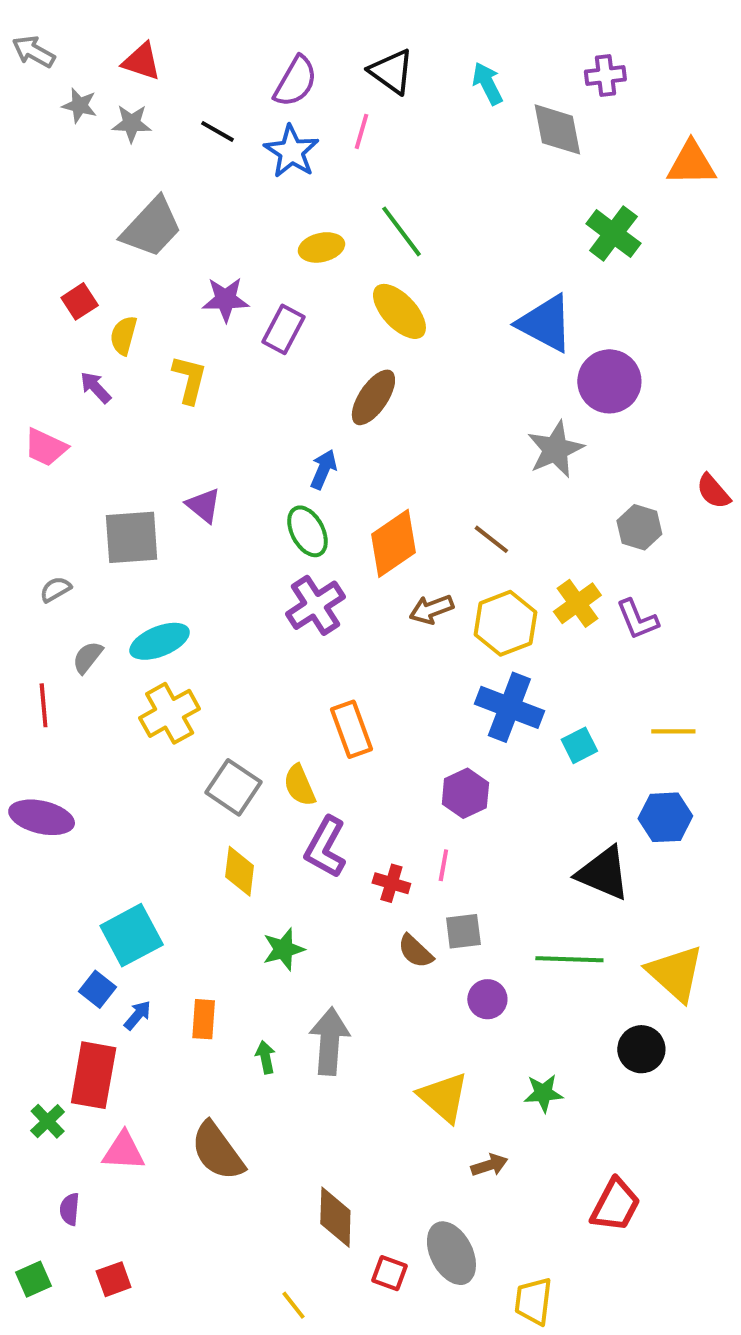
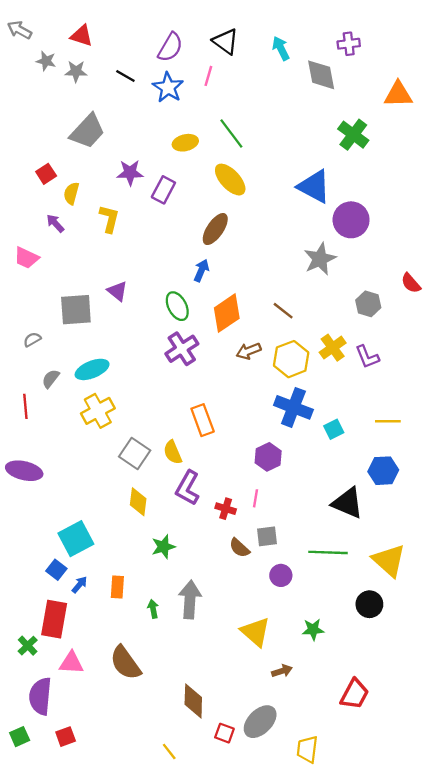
blue arrow: (323, 469) -> (201, 270), moved
purple semicircle: (70, 1209) -> (40, 696), size x2.0
gray ellipse: (451, 1253) -> (260, 722), turned 72

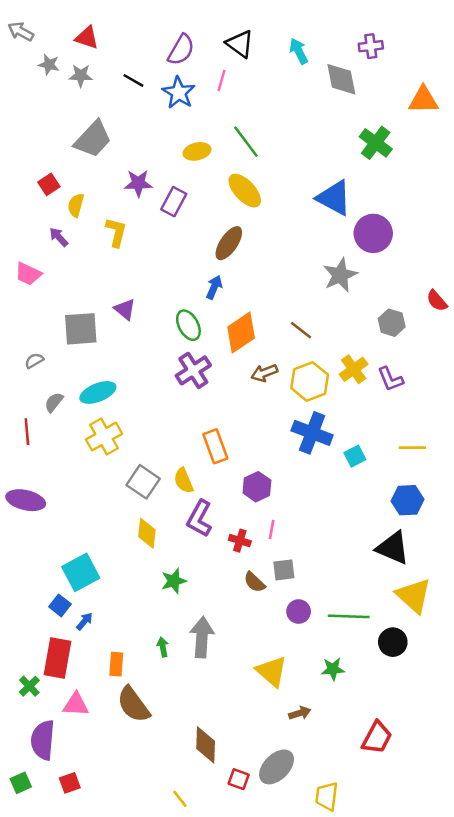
purple hexagon: (268, 457) -> (257, 487), moved
black triangle: (348, 503) -> (393, 548), moved
green line: (328, 552) -> (349, 616), moved
orange rectangle: (117, 587) -> (116, 664), moved

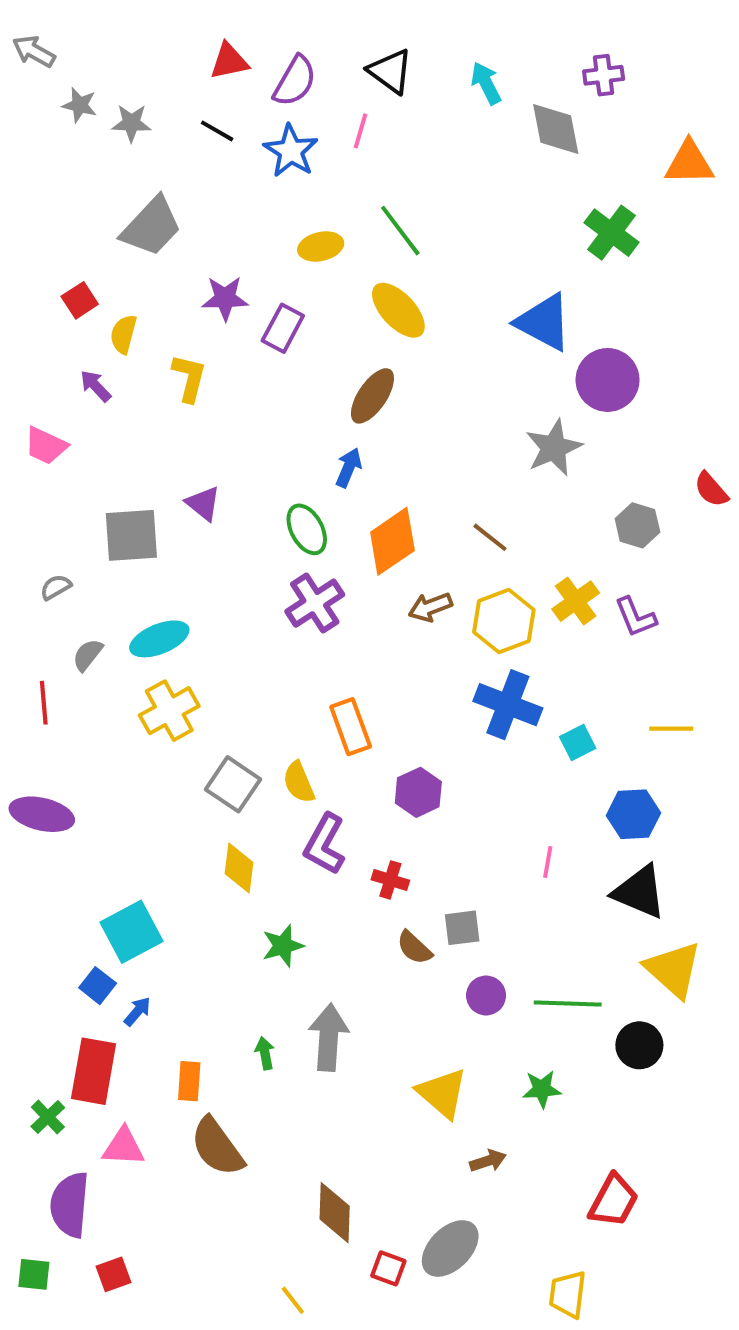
red triangle: (87, 38) -> (229, 61), moved, turned -30
blue hexagon: (407, 500) -> (633, 814), moved
pink line: (272, 530) -> (548, 862), moved
green square: (21, 783) -> (34, 1274), turned 30
yellow trapezoid: (327, 796) -> (568, 1294), moved

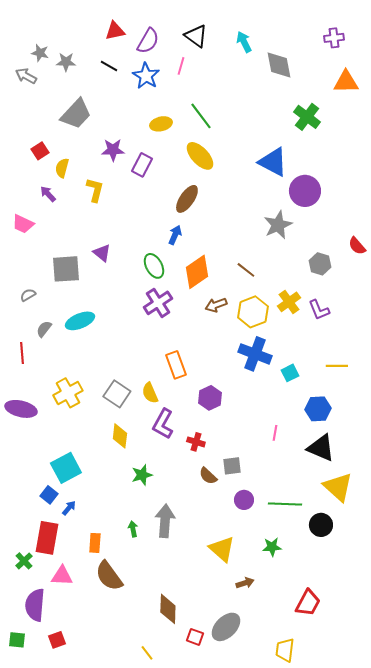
gray arrow: (34, 51) -> (26, 76), moved
purple cross: (604, 75) -> (334, 38), moved
yellow cross: (169, 711) -> (68, 393), moved

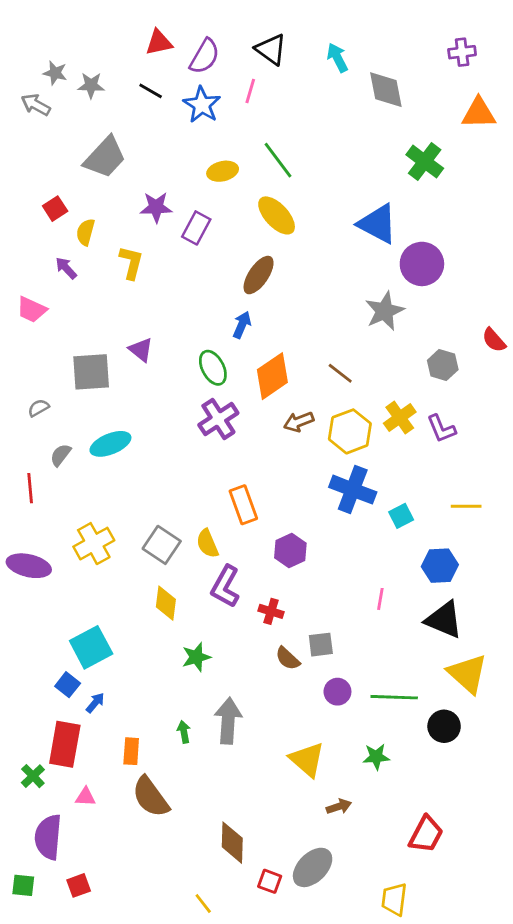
pink triangle: (62, 576) -> (86, 797), size x0.7

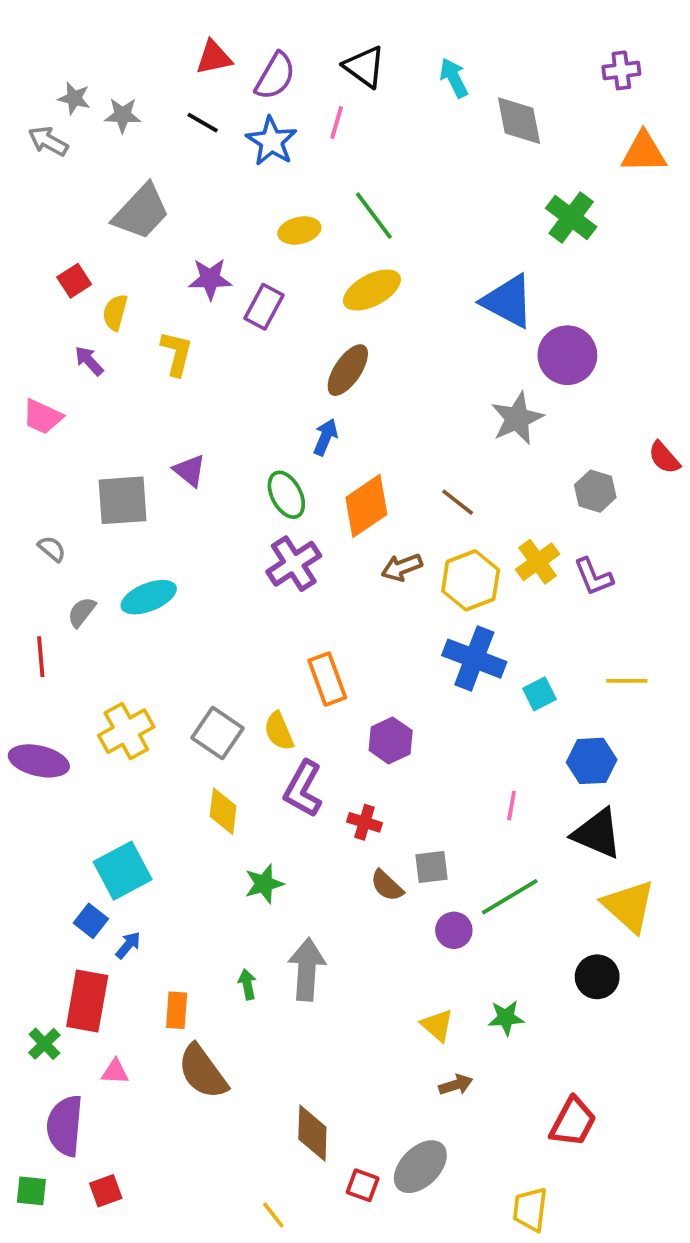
yellow ellipse: (277, 215) -> (372, 290), turned -75
gray semicircle: (38, 408) -> (52, 549), turned 70
green line: (394, 697) -> (510, 897), moved, turned -33
yellow triangle: (307, 759) -> (437, 1025), moved, size x0.7

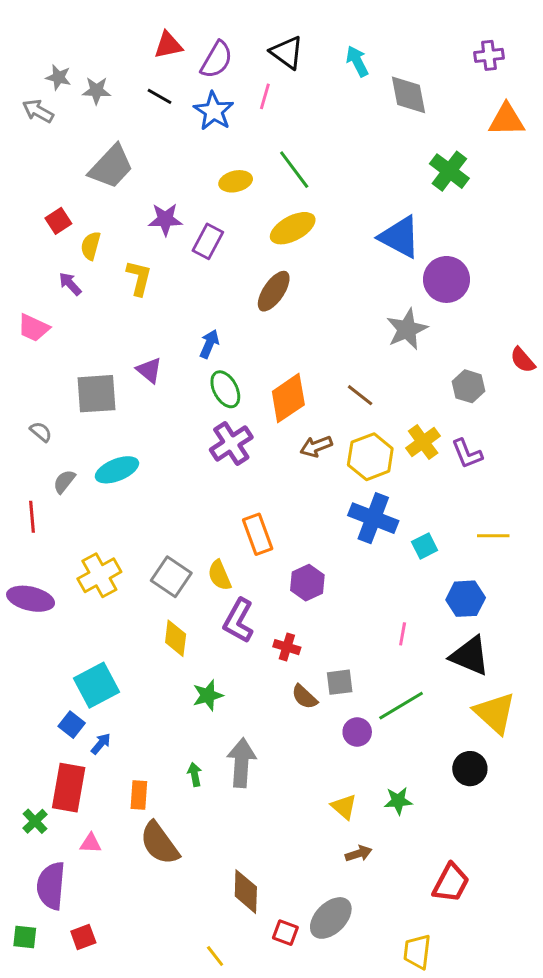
blue arrow: (325, 437) -> (209, 344), moved

